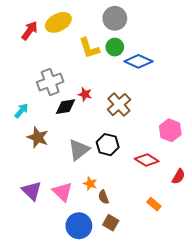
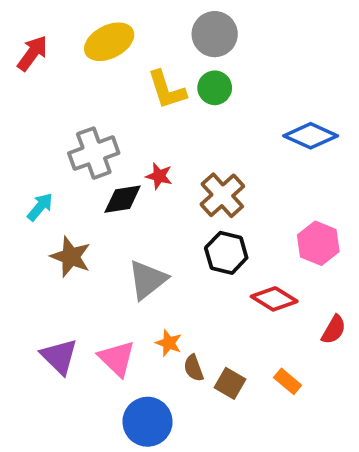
red arrow: (30, 31) -> (32, 53), moved
blue diamond: (138, 61) -> (311, 136), moved
black hexagon: (108, 145) -> (226, 253), moved
brown square: (111, 223) -> (230, 383), moved

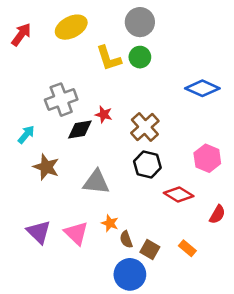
gray triangle: (148, 280) -> (96, 182), turned 44
blue circle: (148, 422) -> (130, 274), moved

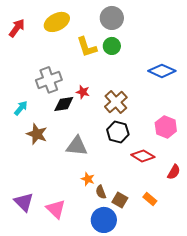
purple triangle: (39, 232) -> (24, 202), moved
pink triangle: (76, 233) -> (56, 209), moved

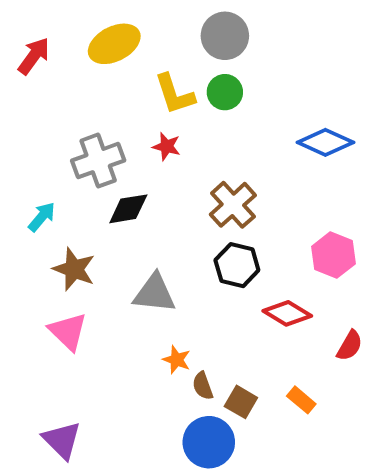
red star: (83, 92) -> (167, 146), moved
purple triangle: (24, 202) -> (62, 440), moved
pink triangle: (56, 209) -> (68, 332), moved

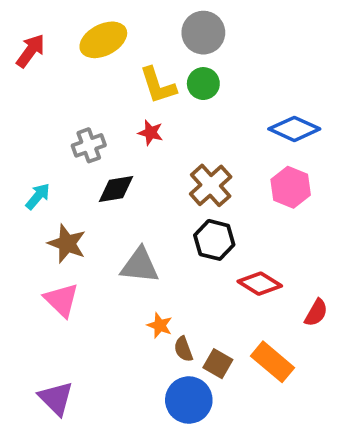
gray cross: (98, 161) -> (89, 145), size x0.7
pink hexagon: (334, 255) -> (291, 187), moved
orange rectangle: (301, 400) -> (272, 362), size x1.6

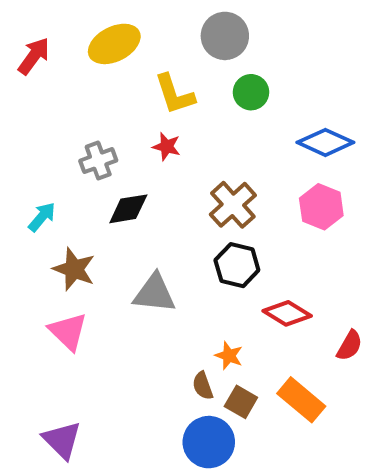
green circle: (203, 84) -> (251, 92), moved
orange star: (160, 325) -> (229, 356), moved

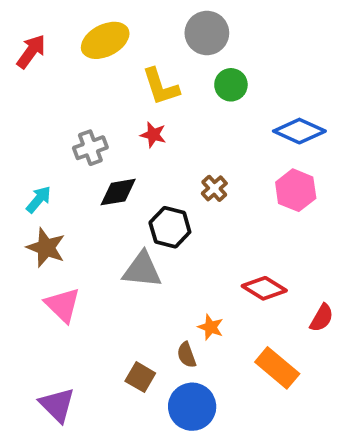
brown cross: (233, 205) -> (214, 188), size x0.6
black hexagon: (237, 265) -> (170, 227), moved
brown star: (74, 269) -> (46, 248), moved
brown square: (241, 402) -> (140, 377), moved

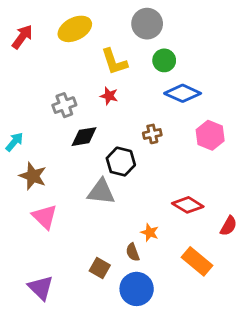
blue diamond: (299, 131) -> (183, 93), moved
brown cross: (214, 188) -> (152, 134), turned 30
cyan arrow: (39, 199) -> (14, 142), moved

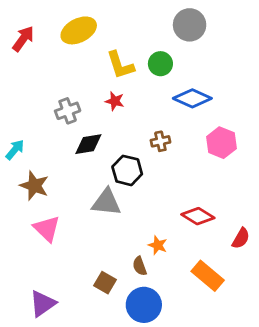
gray circle: (147, 24) -> (190, 25), moved
green circle: (164, 60) -> (160, 64), moved
purple triangle: (41, 288) -> (43, 303), turned 40

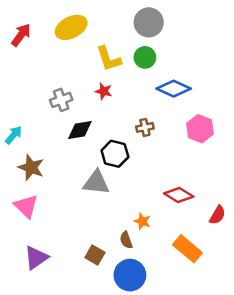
gray circle: (190, 25) -> (149, 22), moved
pink triangle: (47, 229) -> (26, 206), moved
purple triangle: (43, 303) -> (36, 258), moved

